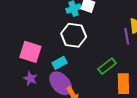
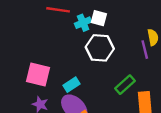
white hexagon: (74, 35) -> (100, 48), moved

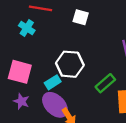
cyan cross: (83, 23) -> (27, 28), moved, turned -35
white hexagon: (100, 48) -> (70, 64), moved

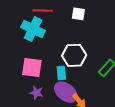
cyan cross: (27, 28) -> (33, 29), size x1.6
cyan rectangle: (53, 82) -> (61, 73), turned -56

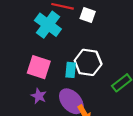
white square: (78, 14) -> (88, 15), moved
cyan rectangle: (61, 73) -> (71, 70), moved

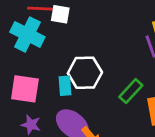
white square: (88, 15) -> (60, 14), moved

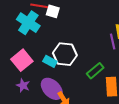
cyan rectangle: (65, 86) -> (50, 61), turned -64
pink square: (25, 89) -> (22, 60), turned 35

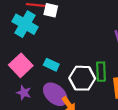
white hexagon: (65, 54) -> (82, 78), moved
green rectangle: (95, 71) -> (101, 72), turned -48

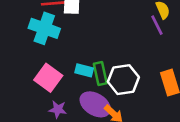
green rectangle: (101, 72) -> (100, 73), moved

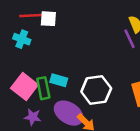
cyan cross: (44, 28) -> (22, 39), size x0.6
green rectangle: (100, 73) -> (43, 88), moved

